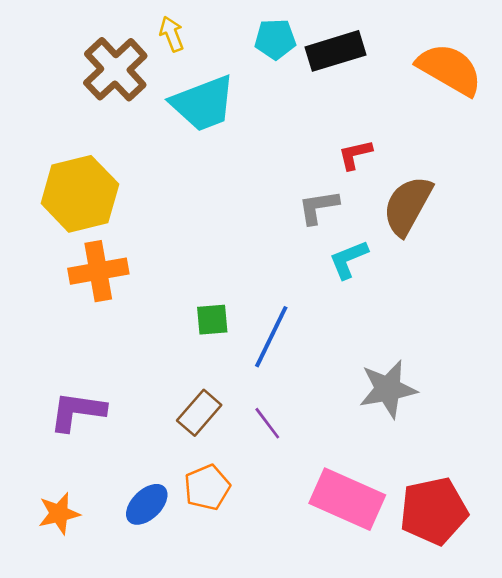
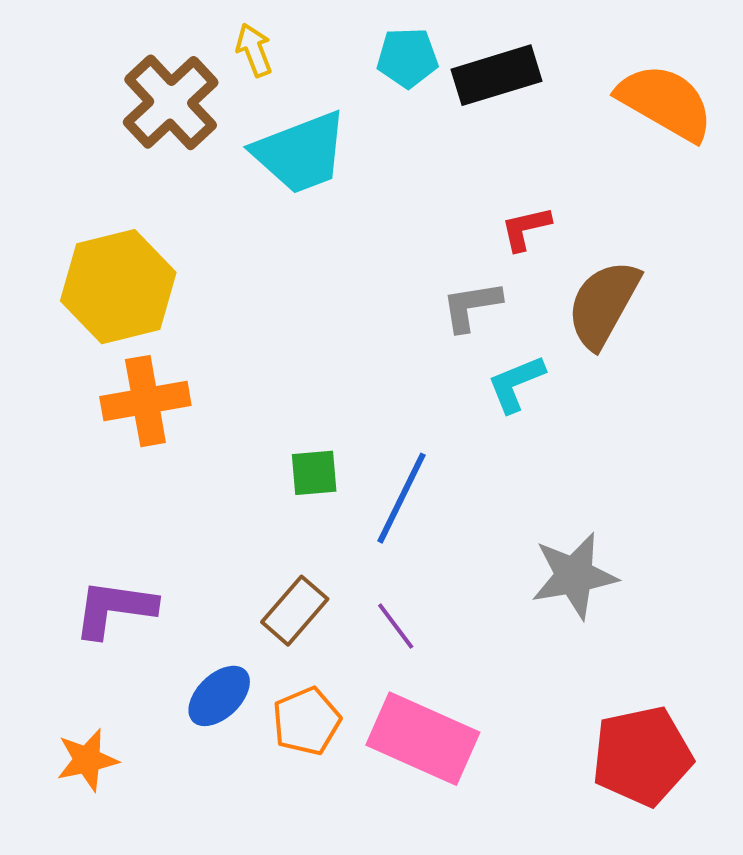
pink rectangle: (347, 499) -> (423, 739), moved
blue ellipse: (147, 504) -> (219, 696), moved

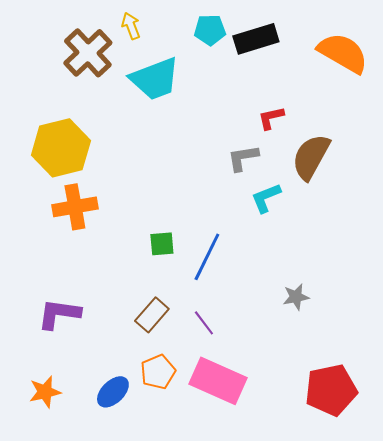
gray star: (574, 576) -> (296, 297), size x0.6
blue ellipse: (219, 696) -> (113, 392), moved

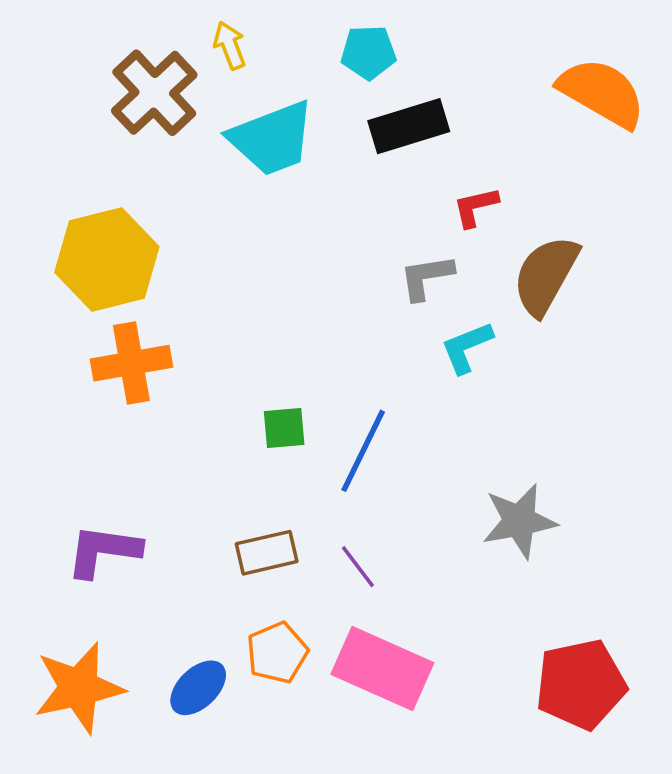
black rectangle: (256, 39) -> (409, 126), moved
gray star: (296, 297) -> (519, 521), size x1.6
brown rectangle: (152, 315) -> (267, 553), turned 36
orange star: (45, 392) -> (79, 688), size x1.6

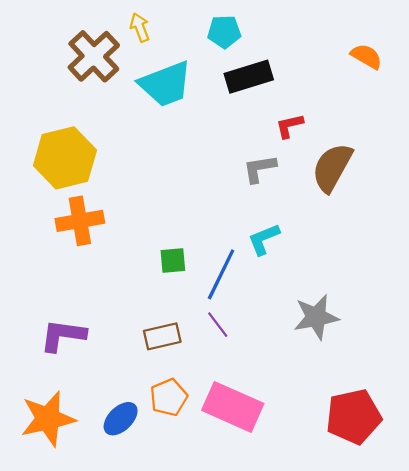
orange semicircle: (602, 93) -> (366, 56), size x0.6
cyan L-shape: (467, 347) -> (264, 239), moved
purple line: (358, 567) -> (218, 325), moved

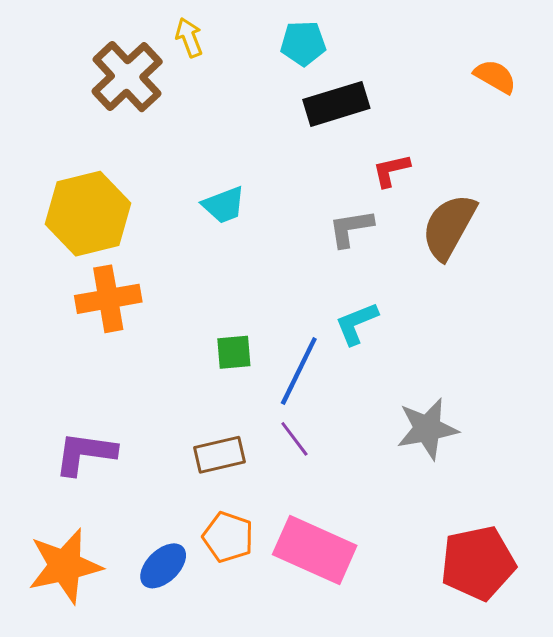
cyan trapezoid: (165, 84) -> (224, 205), moved, size x0.6
orange pentagon: (169, 397) -> (228, 537), turned -30

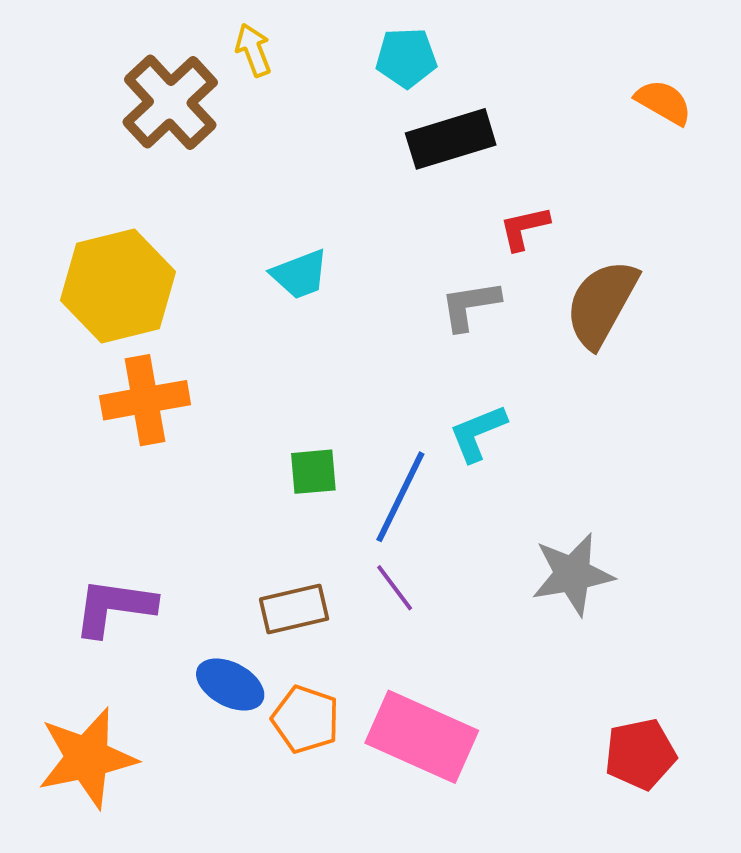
red pentagon: (478, 563) -> (640, 754), size x0.7
blue ellipse: (163, 566) -> (230, 684), moved, turned 72

